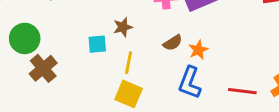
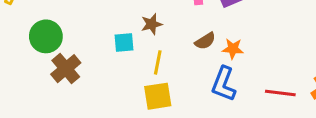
orange star: (198, 50) -> (233, 49), turned 30
yellow square: (129, 94) -> (158, 96), turned -32

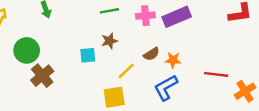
yellow line: (158, 62) -> (126, 71), moved, turned 36
blue L-shape: (224, 84) -> (166, 88), turned 40
red line: (280, 93) -> (216, 74), moved

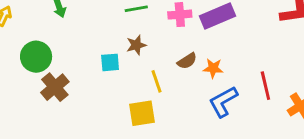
yellow line: (126, 71) -> (157, 81), turned -66
red line: (216, 74) -> (265, 86), turned 70
blue L-shape: (166, 88) -> (223, 102), moved

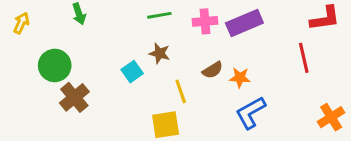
brown star: (136, 45) -> (159, 53), turned 30
cyan square: (110, 62) -> (132, 72), turned -30
red line: (265, 86) -> (304, 58), moved

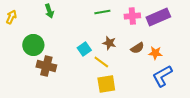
brown star: (159, 53) -> (109, 43), moved
yellow line: (181, 91) -> (101, 62), moved, turned -35
brown cross: (74, 97) -> (46, 66), turned -36

